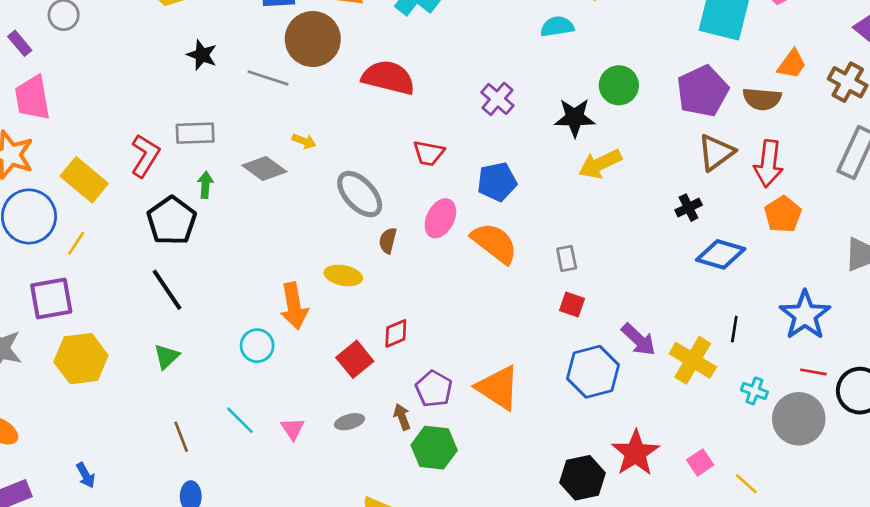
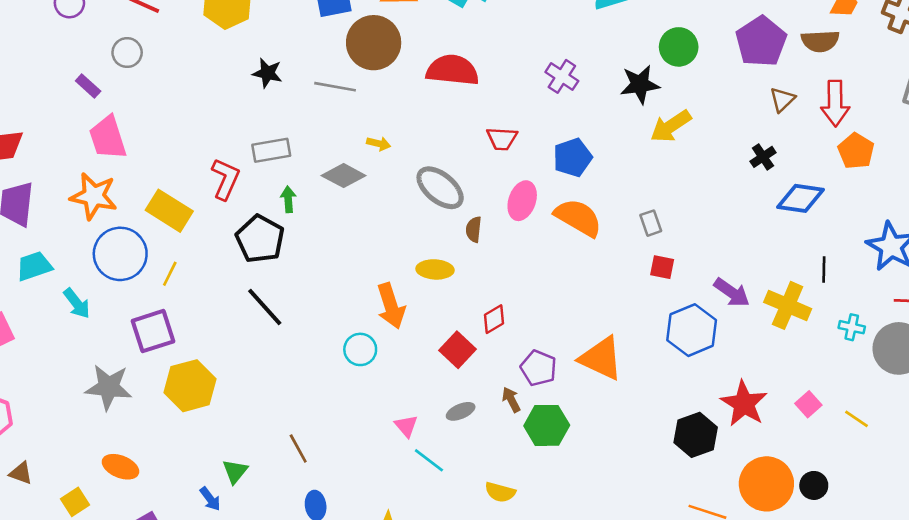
brown triangle: (716, 152) -> (782, 99), size x0.7
green triangle: (167, 357) -> (235, 471), moved
cyan line: (240, 420) -> (429, 460), moved

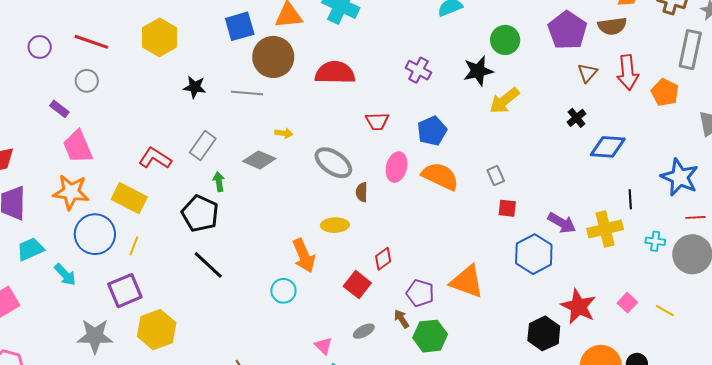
gray rectangle: (271, 150) -> (203, 146), turned -40
orange pentagon: (856, 151) -> (665, 92), moved
red L-shape: (225, 179) -> (155, 158), moved, turned -76
yellow cross: (788, 305) -> (605, 229), turned -32

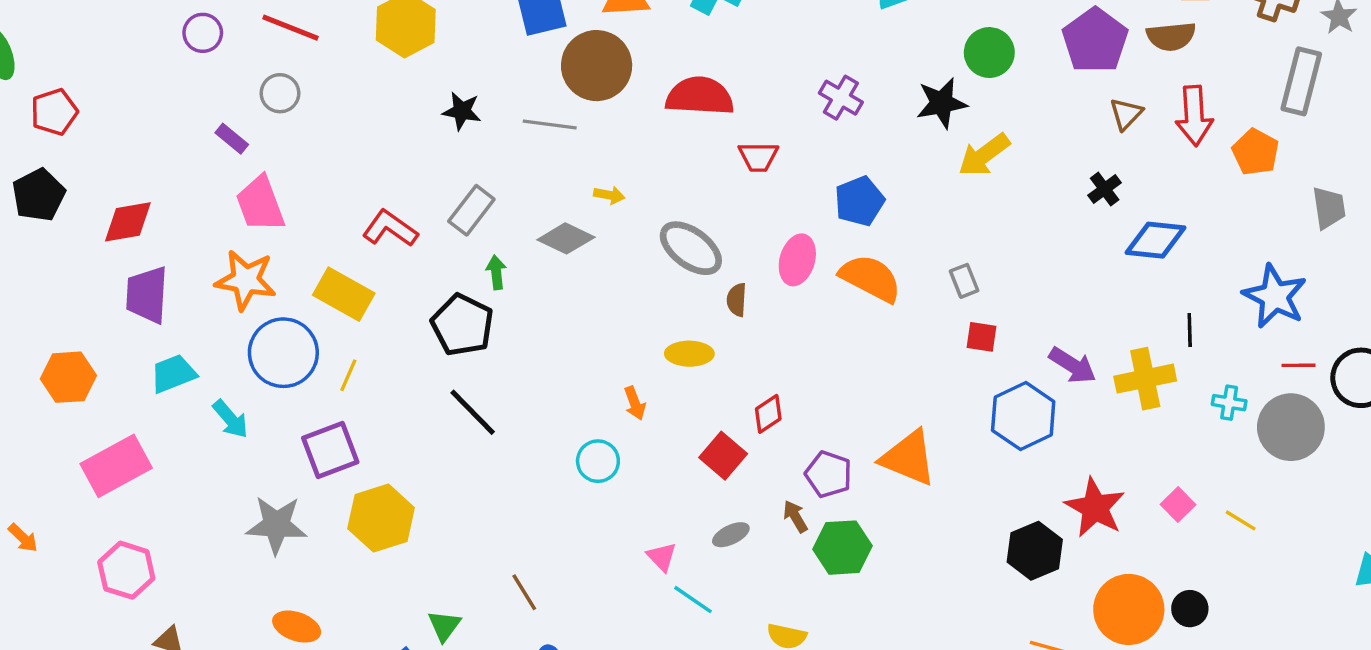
red trapezoid: (377, 121) -> (758, 157), moved
orange arrow: (304, 256) -> (635, 403), size x0.6

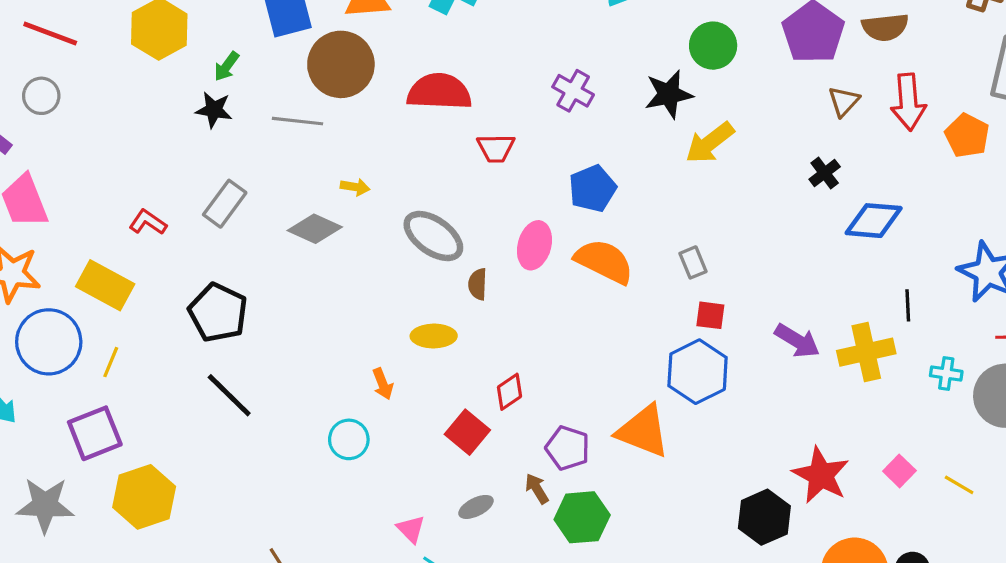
red L-shape: (390, 228) -> (148, 222), size x0.7
green arrow: (496, 272) -> (227, 66), moved, turned -136
blue hexagon: (1023, 416) -> (698, 372), moved

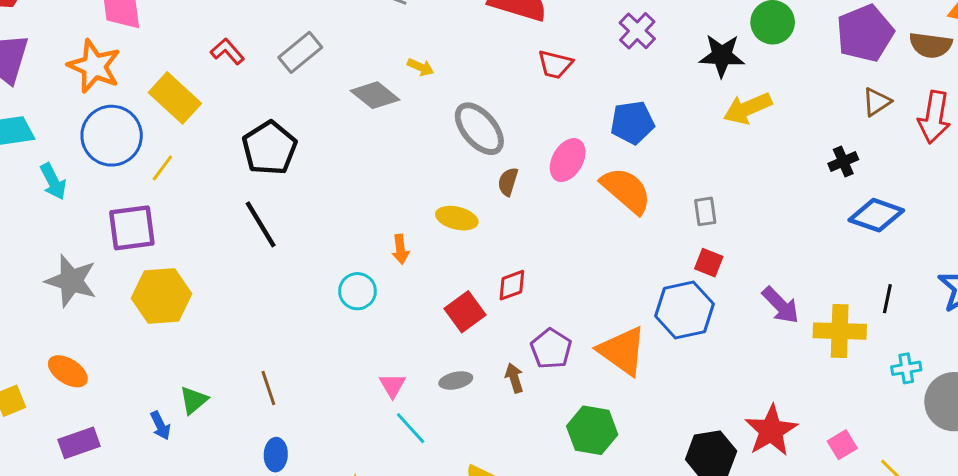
cyan cross: (946, 374) -> (906, 368), turned -32
green hexagon: (582, 517) -> (592, 430), moved

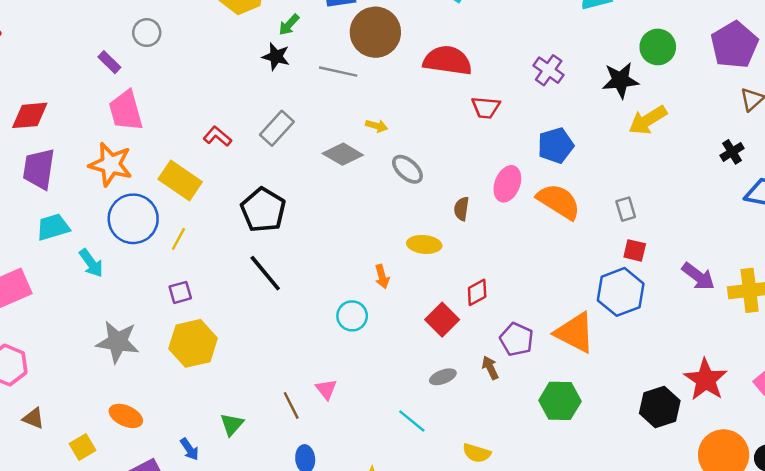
gray ellipse: (479, 129) -> (407, 169), moved, size x0.7
purple square: (132, 228) -> (180, 292), moved, size x0.6
pink triangle: (392, 385) -> (326, 389), moved
blue arrow: (160, 426) -> (190, 449), moved

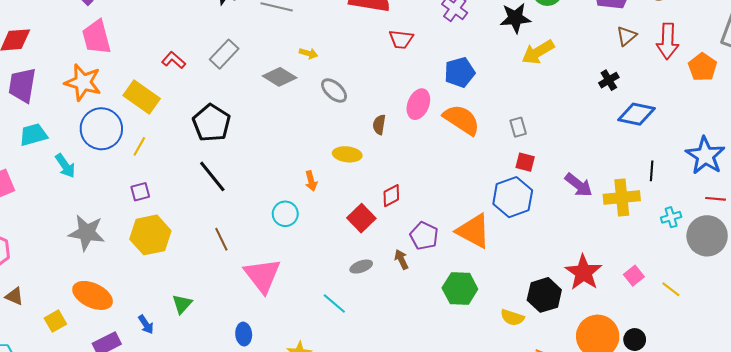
pink triangle: (326, 389) -> (262, 275), size x2.0
brown line: (291, 405) -> (221, 239), moved
orange ellipse: (126, 416) -> (93, 295), size x1.4
yellow semicircle: (477, 453) -> (512, 317), moved

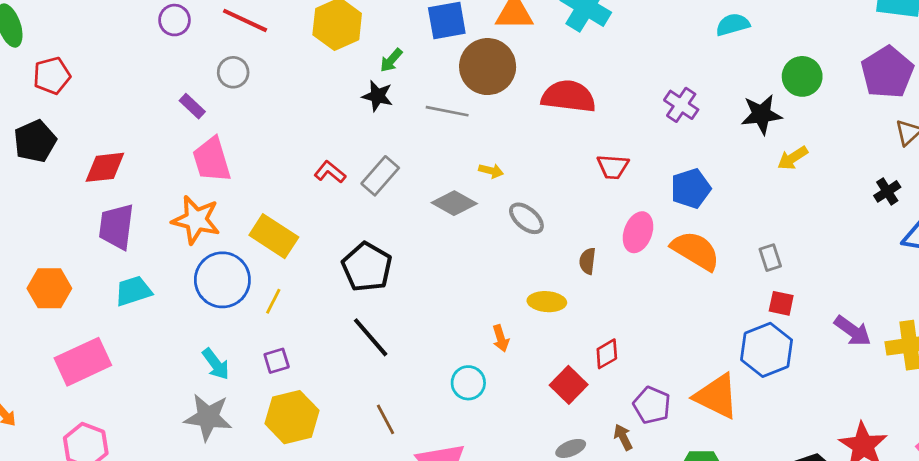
red trapezoid: (401, 39) -> (613, 167), moved
yellow arrow: (538, 52) -> (793, 158), size x0.7
red L-shape: (174, 60) -> (330, 172), moved
cyan arrow: (65, 166) -> (216, 364), moved

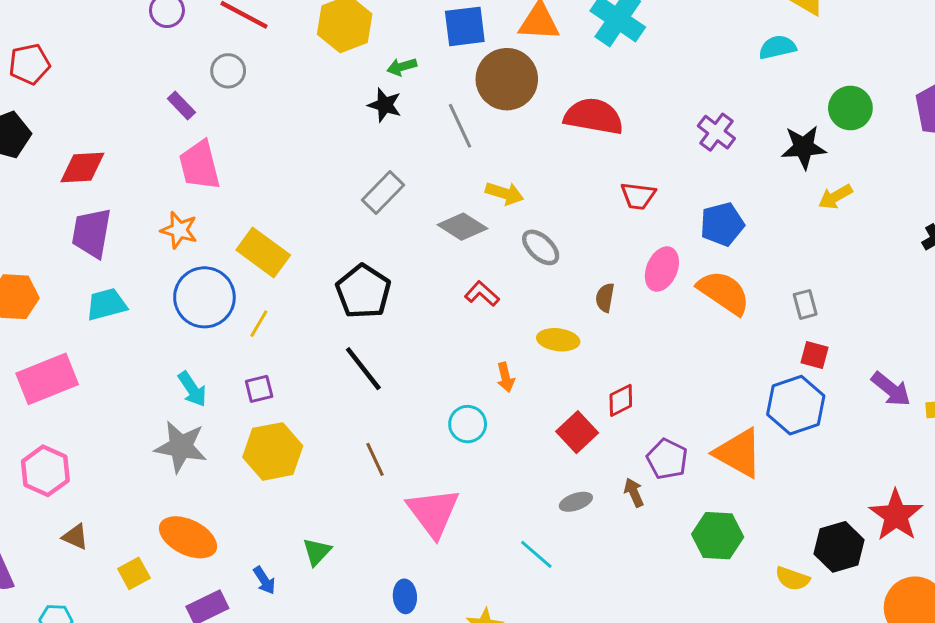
green arrow: (391, 60) -> (402, 67), turned 30
gray line: (447, 111) -> (460, 126), turned 51
yellow arrow: (491, 171) -> (505, 193), size x1.4
red L-shape: (330, 172) -> (482, 294), moved
orange star: (196, 220) -> (179, 230), size x0.7

